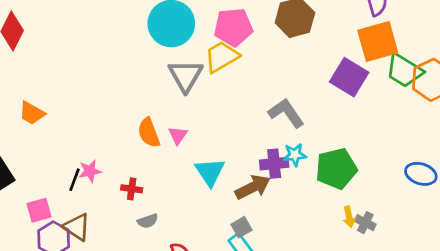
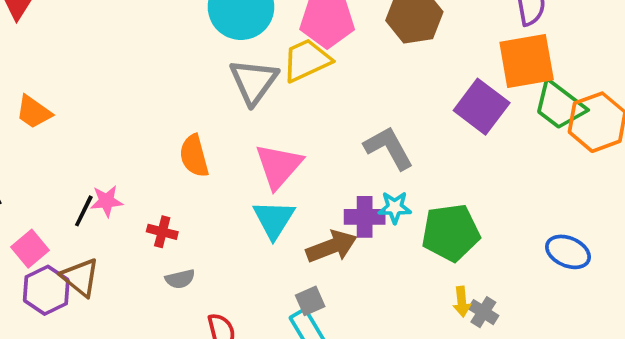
pink triangle: (178, 135) -> (279, 166), moved, size x1.8
pink square: (39, 210) -> (30, 249), turned -30

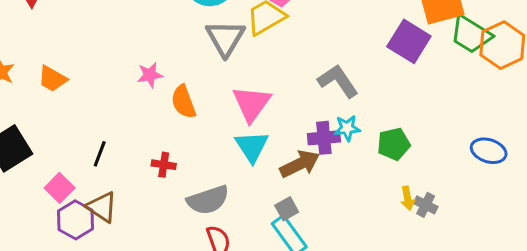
pink star: (107, 201) -> (150, 75), moved
green pentagon: (451, 233) -> (394, 144), size x0.7
gray semicircle: (180, 279) -> (208, 200), moved, size x1.8

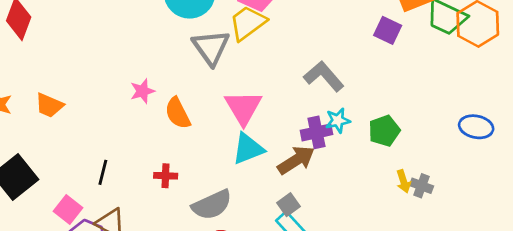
purple square: (409, 41) -> (388, 30), size x0.7
cyan triangle: (252, 147) -> (248, 149), turned 48

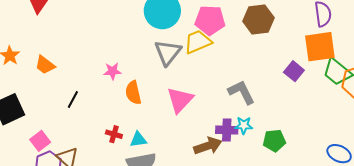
cyan triangle: (248, 149) -> (138, 139), moved, size x0.7
black line: (103, 172) -> (73, 100), moved

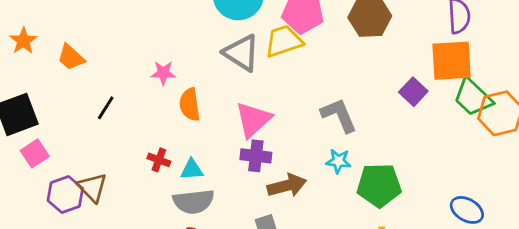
gray triangle: (168, 52) -> (241, 53), turned -40
purple cross: (227, 130) -> (256, 156), moved
pink square: (40, 141) -> (35, 153), moved
green pentagon: (274, 141) -> (379, 185), size x1.4

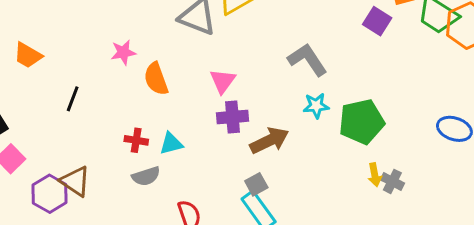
pink triangle: (253, 120) -> (223, 81), size x0.7
gray semicircle: (194, 202) -> (146, 176), moved, size x0.7

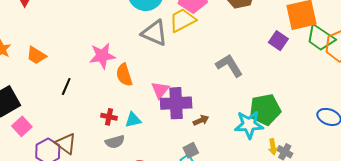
pink star: (123, 52) -> (102, 56), size x1.5
pink triangle: (223, 81) -> (160, 90), moved
cyan star: (316, 106) -> (249, 125), moved, size x1.6
purple cross: (232, 117) -> (176, 103), size x1.4
brown arrow: (269, 140) -> (201, 120), size x0.6

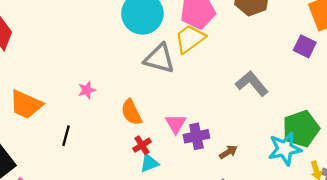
orange trapezoid: (36, 55) -> (26, 105), size x1.4
pink star: (102, 56) -> (87, 90), moved, size x0.6
purple cross: (176, 103) -> (196, 136), size x0.7
red cross: (109, 117) -> (142, 145), moved, turned -35

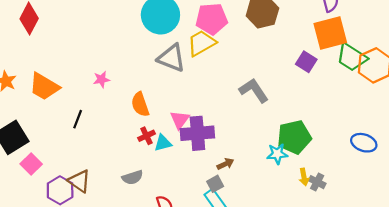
purple cross: (196, 136) -> (197, 133), size x1.4
cyan star: (285, 149) -> (277, 154), size x0.7
brown arrow: (228, 152) -> (225, 164), moved
cyan triangle: (149, 163) -> (163, 143), moved

